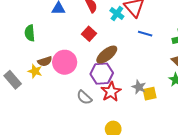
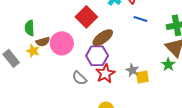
green semicircle: (30, 33) -> (30, 28), moved
red square: (89, 34) -> (86, 17), size x1.5

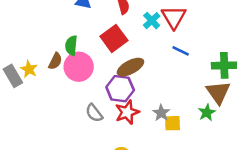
green semicircle: (30, 28) -> (71, 46), moved
brown semicircle: (43, 42) -> (55, 61), turned -56
yellow star: (33, 51) -> (29, 69), moved

